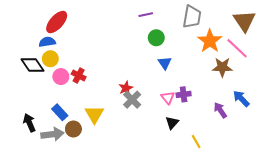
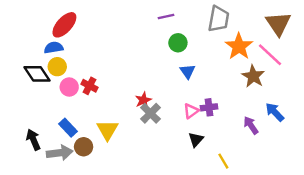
brown star: (222, 67) -> (253, 76), turned 30
pink triangle: (168, 98) -> (191, 111), turned 32

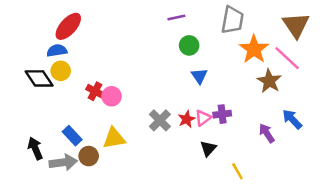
pink circle: (69, 87) -> (112, 96), moved
red star: (143, 100) -> (187, 119), moved
yellow triangle: (107, 130) -> (114, 138), turned 50

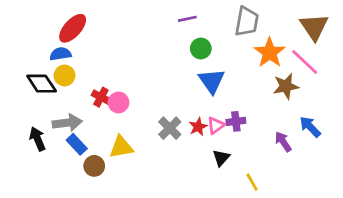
blue triangle: (199, 76) -> (212, 81), size x1.5
brown star: (269, 81) -> (286, 86), turned 30
black arrow: (35, 148) -> (38, 139), moved
gray arrow: (63, 162) -> (67, 123), moved

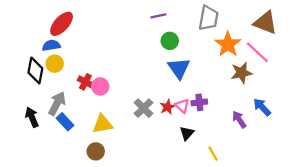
brown triangle: (314, 27) -> (265, 23), turned -35
black diamond: (42, 84) -> (35, 70), turned 45
gray arrow: (67, 123) -> (57, 104), turned -55
pink triangle: (216, 125) -> (182, 106), turned -42
brown circle: (94, 166) -> (96, 151), moved

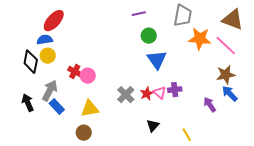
orange star: (228, 44) -> (200, 39), turned -30
brown star: (242, 73) -> (226, 75), moved
black triangle: (187, 133) -> (153, 126), moved

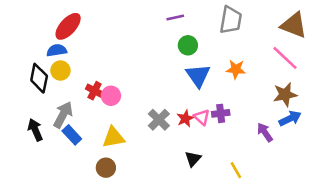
orange star: (200, 39) -> (236, 69), moved, size x0.7
blue arrow: (230, 94) -> (290, 118), turned 108

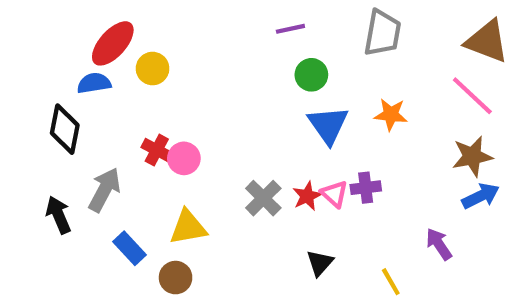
yellow circle: (60, 71) -> (153, 69), moved
purple arrow: (265, 132) -> (439, 244), moved
blue rectangle: (72, 135) -> (130, 248), moved

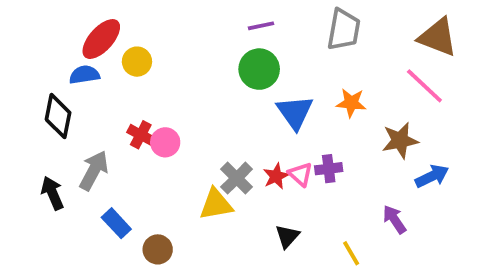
green circle: (311, 75) -> (259, 69), moved, size x1.4
brown star: (472, 156) -> (400, 140), moved
yellow triangle: (188, 227) -> (216, 204), moved

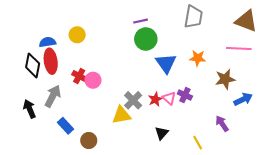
purple line: (261, 26) -> (141, 21), moved
red ellipse: (101, 39) -> (51, 61), moved, turned -50
pink line: (424, 86) -> (239, 49), turned -40
purple cross: (329, 169) -> (185, 95), turned 32

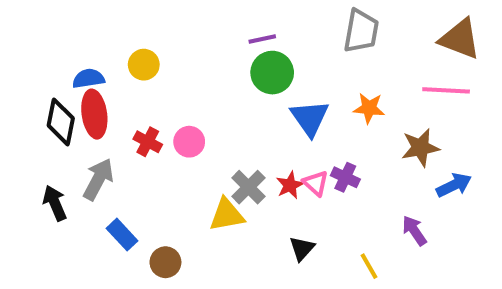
pink circle: (93, 80) -> (189, 142), moved

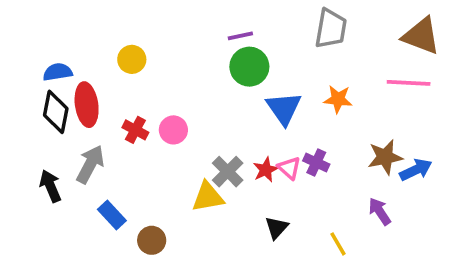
blue semicircle: (88, 78) -> (58, 72), moved
brown star: (420, 148) -> (385, 157), moved

